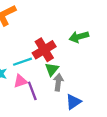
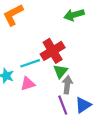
green arrow: (79, 37) -> (74, 15), moved
purple line: (32, 91) -> (63, 105), moved

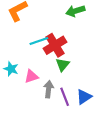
cyan line: (30, 63) -> (39, 41), moved
gray arrow: (67, 85) -> (49, 89), moved

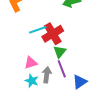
cyan star: (11, 69) -> (32, 81), moved
purple line: (65, 97) -> (62, 69), moved

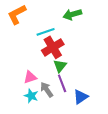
cyan line: (38, 30) -> (46, 32), moved
gray arrow: (47, 75) -> (47, 90), turned -42

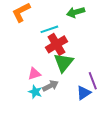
green triangle: (60, 66) -> (64, 63), size x1.5
purple line: (62, 83) -> (93, 81), moved
gray arrow: (47, 90) -> (50, 86), turned 98

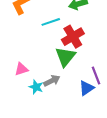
red cross: (56, 44) -> (73, 37), moved
pink triangle: (34, 74) -> (21, 69), moved

